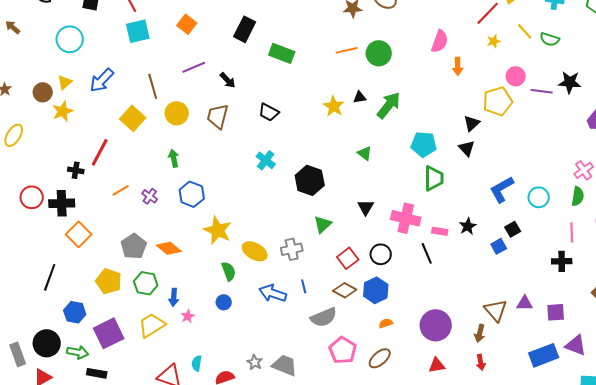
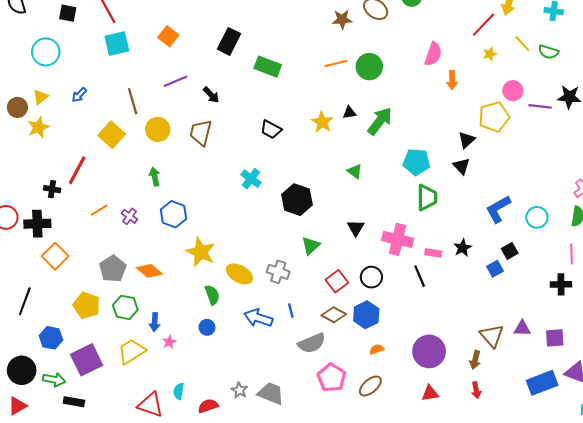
blue arrow: (102, 80) -> (79, 95), size x0.6
black trapezoid: (269, 112) -> (271, 129), moved
gray cross: (292, 249) -> (278, 272), turned 30

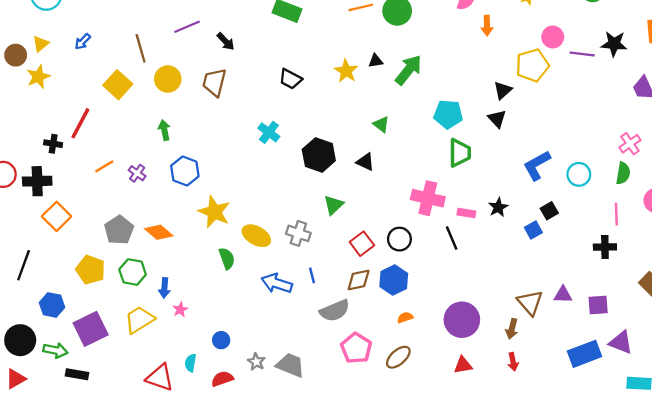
black triangle: (356, 228) -> (365, 162), moved, turned -36
brown diamond: (334, 315) -> (359, 280), turned -40
blue circle: (207, 327) -> (221, 340), moved

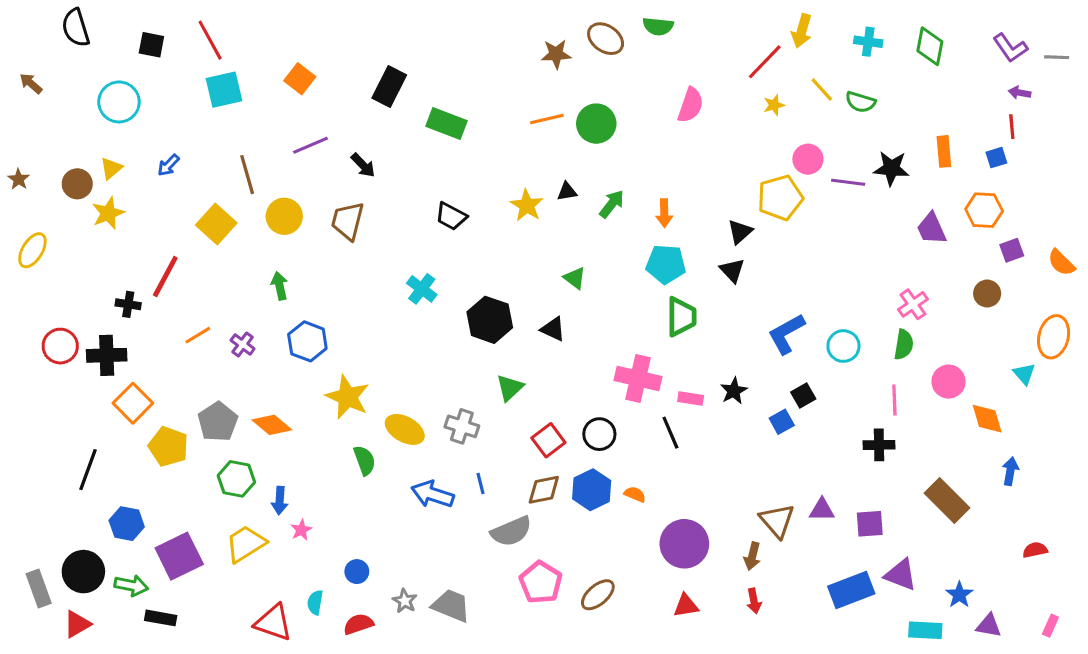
orange arrow: (487, 26) -> (664, 213), moved
green arrow: (409, 70) -> (612, 204), size x0.7
yellow pentagon: (91, 270) -> (168, 446), moved
orange semicircle: (405, 317) -> (635, 494), moved, turned 42

